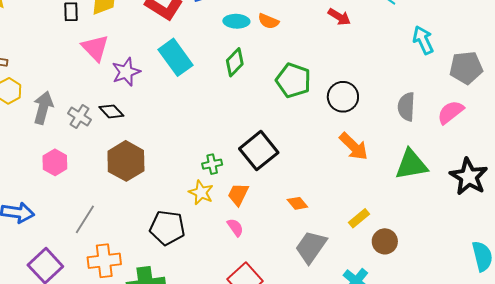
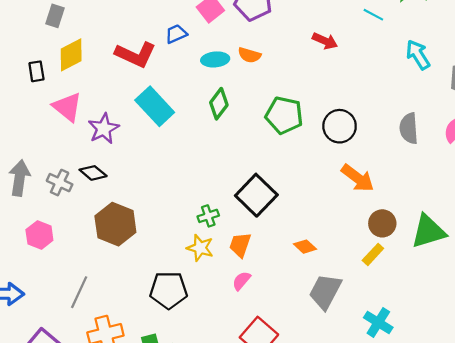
green triangle: (411, 165) -> (428, 231), moved
pink semicircle: (235, 227) -> (241, 281), turned -96
brown circle: (385, 241) -> (382, 223), moved

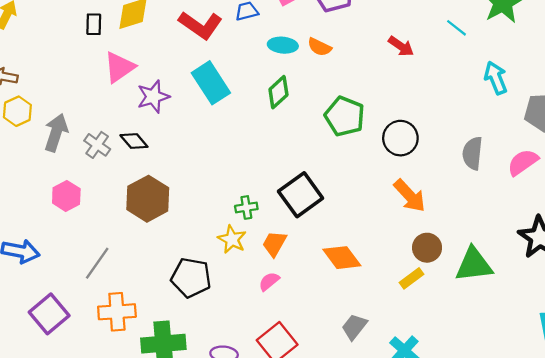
pink triangle: (67, 107) -> (119, 67), turned 36
orange diamond: (305, 247) -> (342, 258), size x1.6
gray trapezoid: (325, 292) -> (354, 327), moved, size x0.7

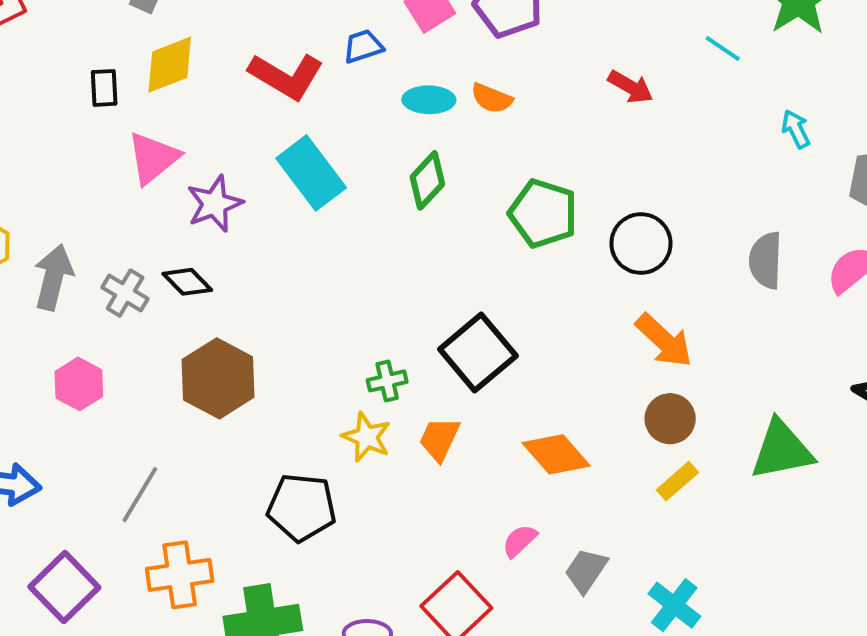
cyan arrow: (496, 78) -> (796, 129), size x0.7
brown circle: (427, 248) -> (670, 419), moved
pink semicircle: (269, 281) -> (520, 541), moved

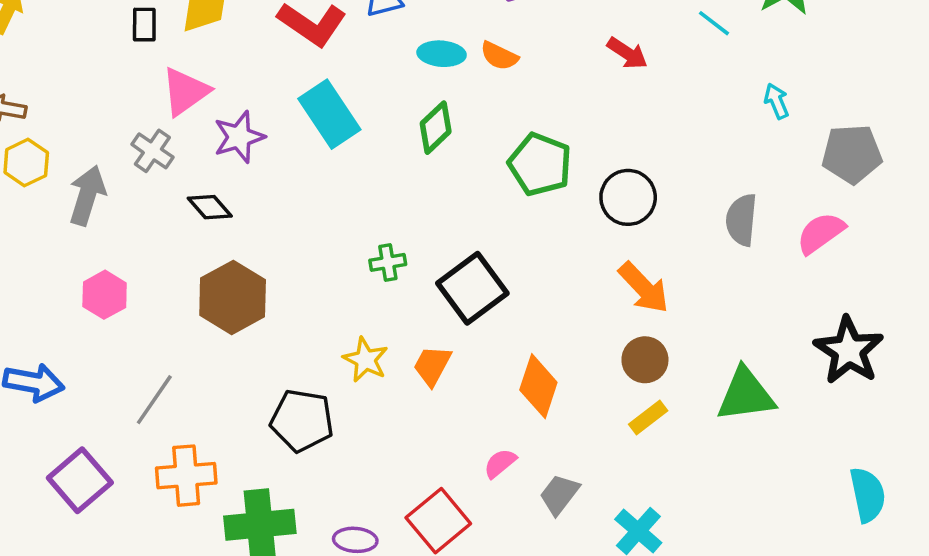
gray cross: (125, 293) -> (152, 151), moved
green cross: (387, 381) -> (388, 262), moved
orange diamond: (556, 454) -> (538, 386), turned 56

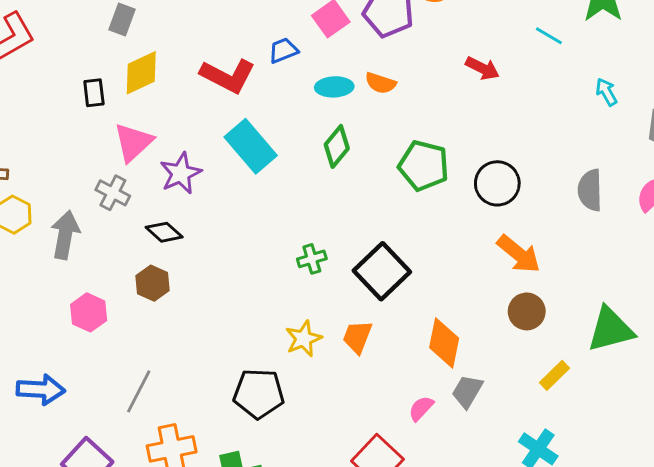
brown hexagon: (233, 297) -> (153, 283), moved, size x0.6
yellow star: (366, 360) -> (303, 339), turned 30
yellow rectangle: (648, 418) -> (555, 375), moved
gray trapezoid: (559, 494) -> (467, 391), moved

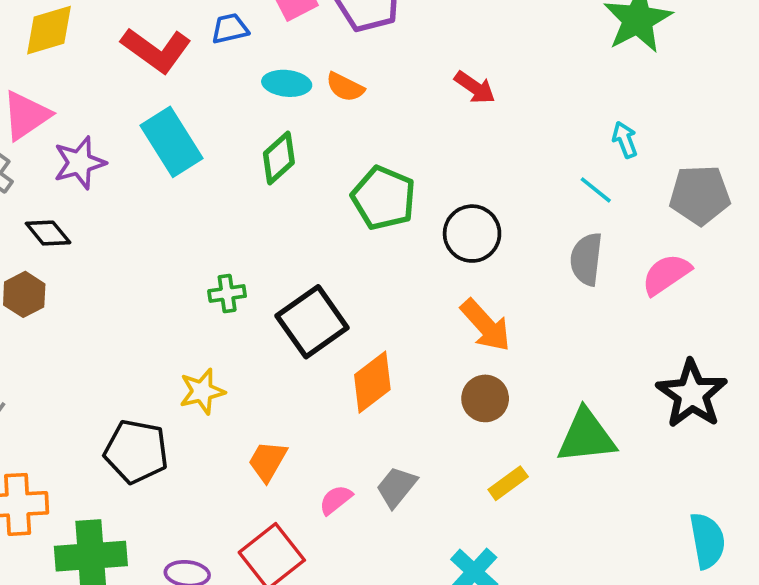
cyan line: (549, 36) -> (596, 190), moved
orange trapezoid: (357, 337) -> (267, 461), moved
orange diamond: (444, 343) -> (372, 382), moved, turned 33

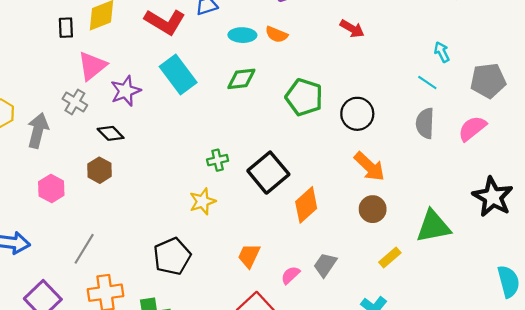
green diamond: (279, 158) -> (241, 79), turned 40
yellow star: (202, 391) -> (202, 201), moved
black pentagon: (136, 451) -> (172, 256), turned -30

